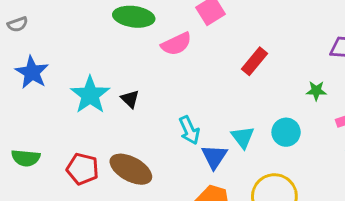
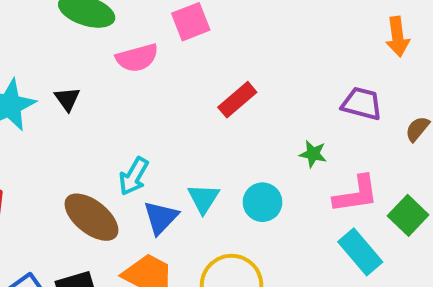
black triangle: (130, 99) -> (67, 99), moved
cyan arrow: (189, 130) -> (134, 176), turned 44
brown ellipse: (131, 169) -> (91, 217), moved

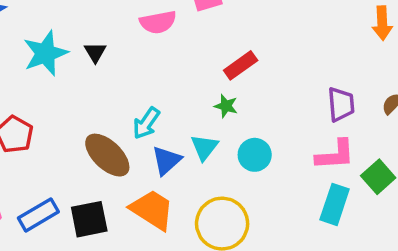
purple trapezoid: (362, 104) -> (341, 104), moved, turned 66
green star: (313, 154) -> (226, 106), moved
cyan rectangle: (360, 252) -> (335, 204), turned 54

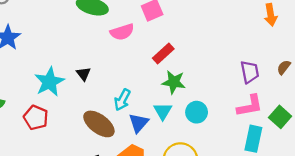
black triangle: (95, 52) -> (83, 74), moved
cyan star: (45, 53) -> (49, 82), moved
red rectangle: (241, 65) -> (163, 54), moved
green star: (226, 106) -> (174, 82), size x1.5

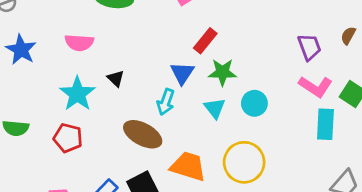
pink semicircle: (122, 32) -> (79, 43), moved, turned 30
pink L-shape: (250, 106) -> (316, 87), turned 52
blue triangle: (139, 123) -> (182, 73), moved

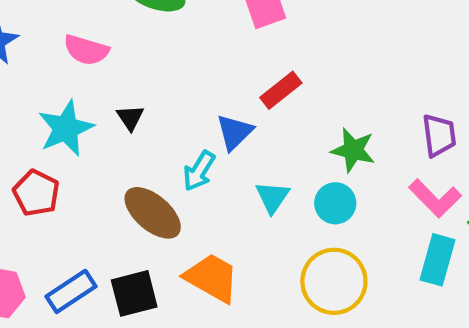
green star: (222, 72) -> (353, 150), moved
yellow circle: (244, 162) -> (334, 281), moved

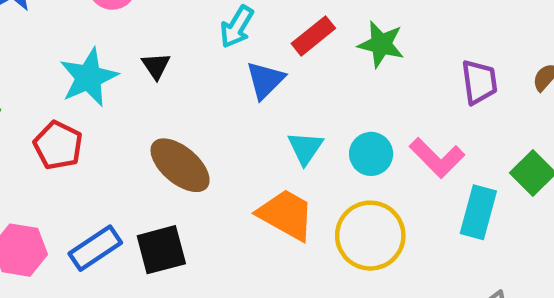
green star: (353, 150) -> (381, 44), moved
cyan arrow: (199, 171) -> (237, 27), moved
pink L-shape: (435, 198) -> (437, 158), moved
orange trapezoid: (212, 278) -> (286, 215), moved

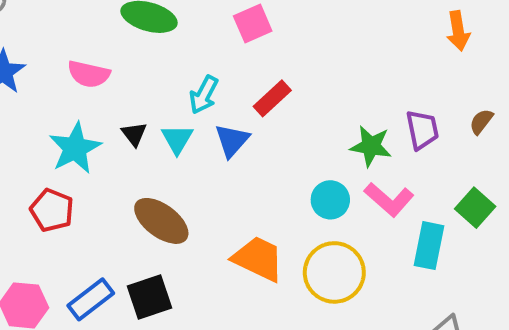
green star: (381, 44) -> (371, 146), moved
cyan triangle: (305, 148) -> (177, 139), moved

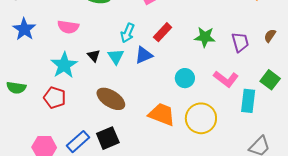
blue triangle: (232, 140) -> (144, 55), turned 30
green star: (371, 146) -> (205, 37), moved
cyan circle: (330, 200) -> (185, 78), moved

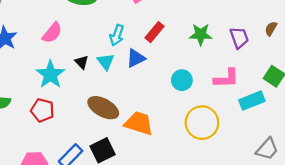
pink semicircle: (68, 27) -> (52, 33), turned -55
pink L-shape: (226, 79) -> (226, 78), turned -35
cyan rectangle: (248, 101) -> (252, 101), turned 65
orange trapezoid: (162, 114) -> (139, 123), moved

